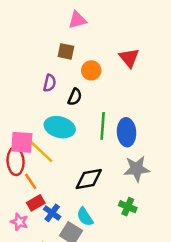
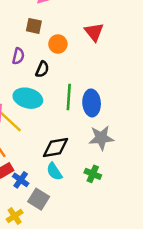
cyan semicircle: (85, 217) -> (54, 171), moved

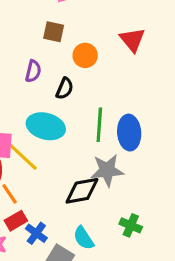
gray star: (101, 138) -> (107, 170), moved
cyan semicircle: (54, 171) -> (84, 238), moved

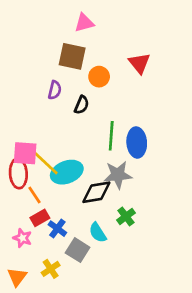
brown square: (54, 32) -> (72, 56), size x1.5
cyan ellipse: (46, 126) -> (67, 172), moved, turned -36
green cross: (131, 225) -> (126, 216), moved, turned 30

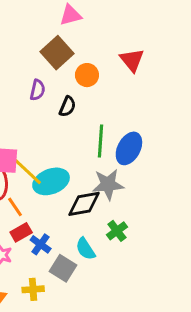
brown square: (72, 56) -> (57, 53), turned 36
blue ellipse: (137, 143) -> (129, 148), turned 32
yellow cross: (51, 269) -> (33, 289), turned 30

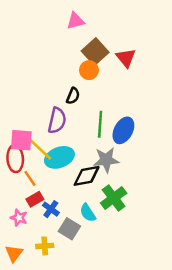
brown square: (57, 53) -> (95, 52), moved
purple semicircle: (38, 90) -> (57, 121), moved, size x1.5
green cross: (117, 231) -> (114, 198), size x1.5

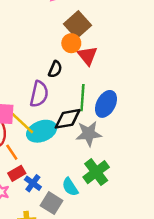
red triangle: (126, 58) -> (87, 56), moved
black diamond: (87, 176) -> (68, 119), moved

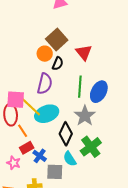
brown square: (78, 25) -> (57, 40), moved
orange circle: (71, 43) -> (45, 54), moved
black diamond: (68, 119) -> (66, 134), moved, turned -55
gray star: (89, 134) -> (85, 116), turned -30
gray square: (51, 203) -> (55, 172), turned -30

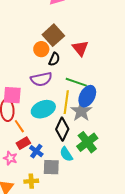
purple semicircle: (45, 84) -> (41, 79), turned 65
green line: (80, 87) -> (76, 82), turned -75
blue ellipse: (99, 92) -> (87, 96), moved
yellow line: (31, 107) -> (66, 102), moved, turned 55

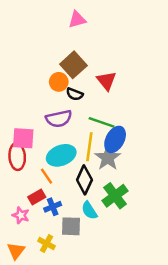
black semicircle: (54, 59) -> (75, 94), turned 88
orange line: (19, 126) -> (47, 176), moved
blue cross: (36, 151) -> (53, 207), turned 32
yellow cross: (31, 181) -> (47, 243), turned 32

